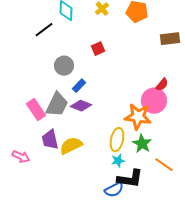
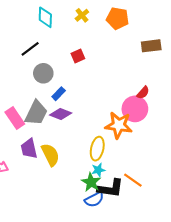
black line: (44, 30) -> (30, 49), moved
green star: (142, 144) -> (91, 182), moved
yellow semicircle: (71, 146) -> (50, 155), turned 90
orange line: (164, 165) -> (133, 180), moved

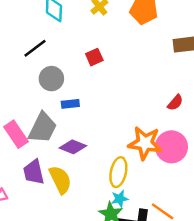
blue rectangle: (59, 94) -> (70, 104), turned 40
pink circle: (135, 109) -> (171, 147), moved
purple diamond: (61, 114) -> (73, 147), moved

